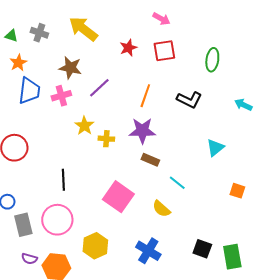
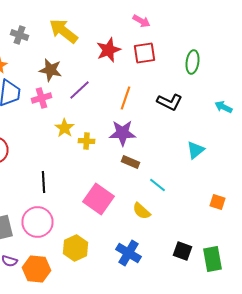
red star: (128, 48) -> (108, 50), size x1.4
orange square: (237, 191) -> (218, 202), moved

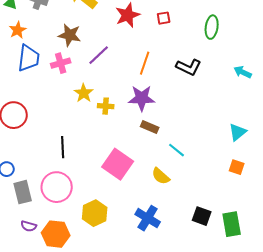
red square: (144, 53) -> (164, 18), size x0.6
cyan triangle: (196, 150) -> (238, 132), moved

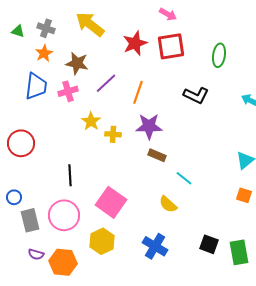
red square: (164, 18) -> (171, 46), size x2.0
orange star: (18, 30) -> (44, 53), moved
orange line: (145, 63) -> (138, 92), moved
pink square: (118, 164) -> (111, 202), moved

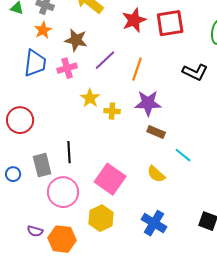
yellow semicircle: (168, 204) -> (156, 174), moved
gray rectangle: (30, 220) -> (42, 165), moved

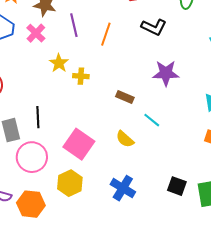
purple line: (105, 60) -> (74, 25), turned -60
pink cross: (67, 68) -> (36, 33), turned -30
black L-shape: (195, 72) -> (154, 27), moved
purple star: (148, 103) -> (166, 73), moved

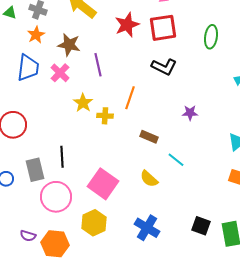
black L-shape: (154, 27) -> (164, 67), moved
orange line: (106, 34) -> (130, 98), moved
purple star: (166, 73) -> (190, 113), size x0.6

